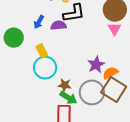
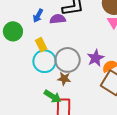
gray circle: (92, 92) -> (68, 60), moved
green arrow: (68, 98) -> (53, 96), moved

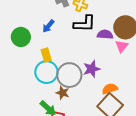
purple semicircle: (58, 19) -> (105, 35), moved
purple star: (96, 58) -> (92, 69), moved

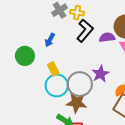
black L-shape: (84, 24) -> (85, 31), turned -40
brown star: (63, 93) -> (77, 103), size x1.5

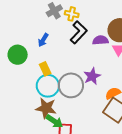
brown star: (77, 103) -> (46, 108), moved

